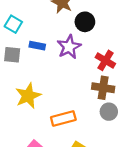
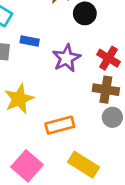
purple star: (69, 47) -> (66, 58), moved

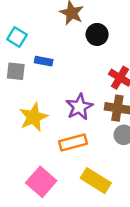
purple star: (66, 58) -> (79, 107), moved

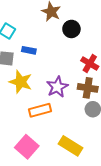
yellow star: (34, 117) -> (21, 82), moved, turned -30
orange rectangle: (73, 142) -> (40, 110), moved

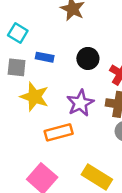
black circle: (71, 29) -> (88, 58), moved

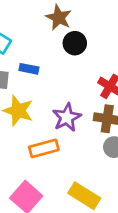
black circle: (88, 58) -> (75, 43), moved

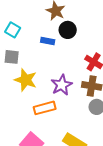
blue rectangle: (29, 69) -> (48, 41), moved

